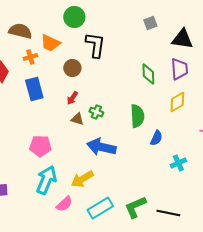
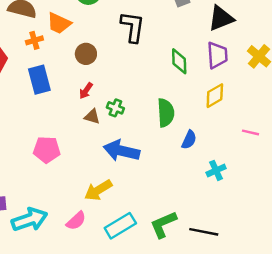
black triangle: (182, 39) -> (221, 18), turned -30
black L-shape: (95, 45) -> (133, 27), moved
cyan arrow: (46, 180) -> (29, 220), moved, turned 48

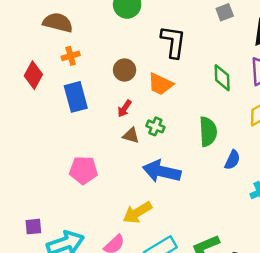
orange trapezoid: (59, 23) -> (160, 84), moved

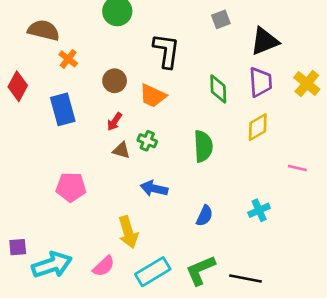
orange cross: (71, 56) -> (68, 59), moved, turned -36
blue semicircle: (232, 160) -> (205, 216), moved
blue arrow: (162, 171) -> (154, 188), size x0.7
yellow arrow: (137, 212) -> (128, 232), turned -76

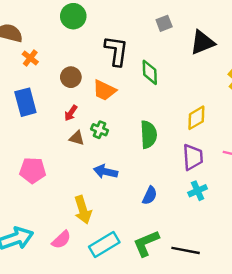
purple trapezoid: (260, 82) -> (193, 157), moved
green diamond: (218, 89) -> (150, 72), moved

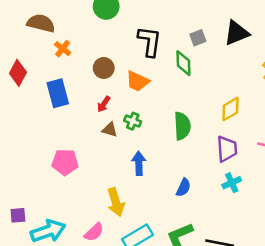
gray square: (164, 23) -> (198, 38), moved
blue arrow: (106, 172) -> (139, 163), turned 75

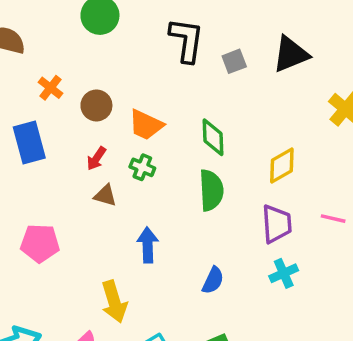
black L-shape: (150, 41) -> (187, 40), moved
orange cross: (63, 49) -> (50, 88), moved
green diamond: (183, 63) -> (213, 137), moved
green cross: (133, 121) -> (142, 167), moved

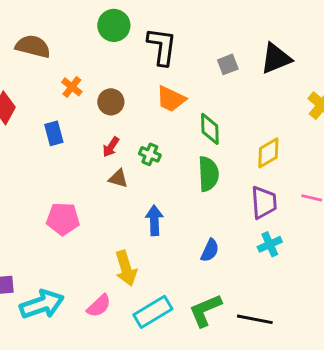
black L-shape: (187, 40) -> (162, 46), moved
orange trapezoid: (146, 125) -> (171, 99), moved
blue rectangle: (29, 143) -> (54, 133), size x0.7

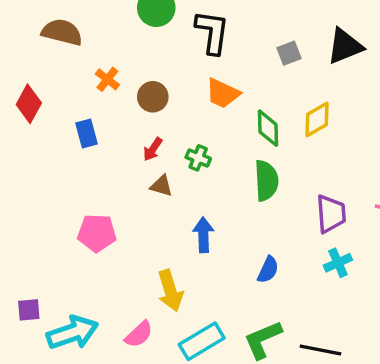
yellow diamond: (268, 153) -> (317, 119), moved

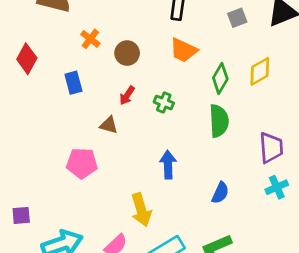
green diamond: (268, 128) -> (220, 78), turned 32
brown triangle: (162, 186) -> (109, 125), moved
purple square: (29, 310) -> (21, 215), moved

